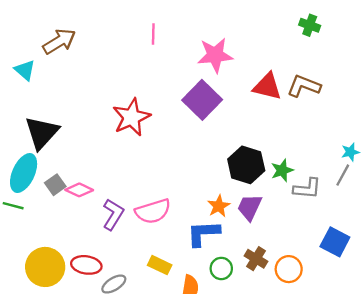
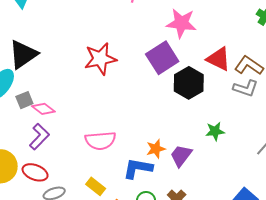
black hexagon: (246, 165) -> (189, 83), moved
gray L-shape: (307, 188) -> (246, 88), moved
purple L-shape: (113, 214) -> (39, 137), moved

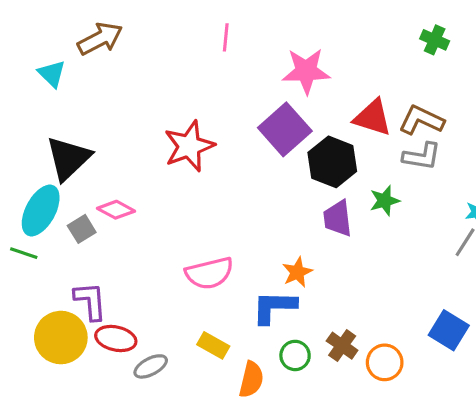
pink diamond: (43, 109) -> (116, 210), moved
green star: (215, 131) -> (385, 201), moved
purple L-shape: (39, 137) -> (90, 301), moved, turned -40
purple trapezoid: (181, 156) -> (338, 218), moved, turned -35

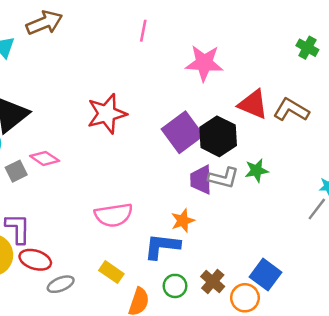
purple square: (285, 129) -> (182, 132), moved
gray L-shape: (422, 156) -> (224, 178), moved
purple trapezoid: (338, 218) -> (201, 180), moved
blue square: (449, 330) -> (266, 275), moved

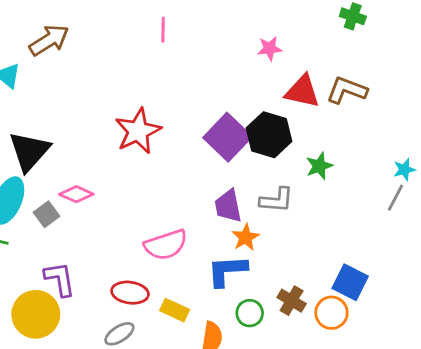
pink star: (204, 63) -> (270, 48), moved, size x0.6
gray L-shape: (224, 178) -> (276, 200), moved
purple trapezoid: (201, 180) -> (228, 206), moved
red ellipse: (35, 260) -> (130, 293), moved

